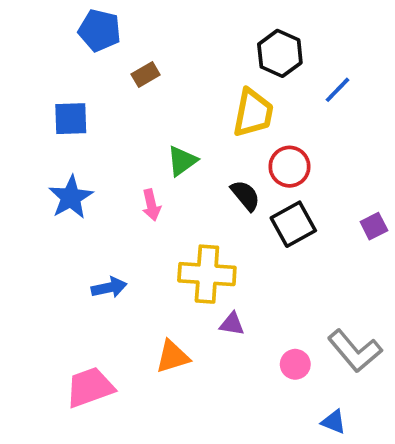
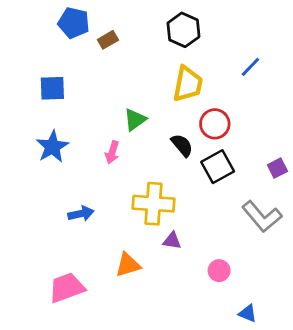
black hexagon: (280, 53) -> (183, 30), moved
brown rectangle: (146, 75) -> (108, 40), moved
pink arrow: (151, 205) -> (112, 152), turned 30
gray L-shape: (355, 351) -> (262, 216), moved

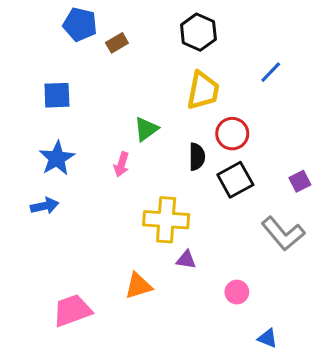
black semicircle: (182, 145) -> (197, 157), turned 40
blue arrow: (81, 214) -> (45, 206), moved

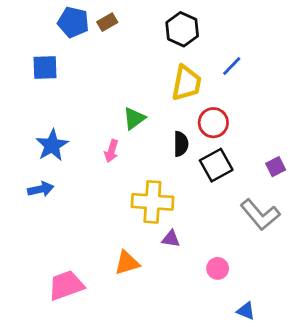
brown rectangle: (117, 43) -> (107, 22), moved
blue line: (271, 72) -> (232, 66), moved
blue square: (57, 95) -> (45, 67), moved

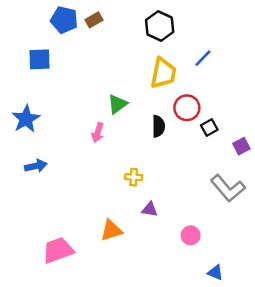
blue star: (52, 145) -> (26, 119), moved
black square: (216, 165) -> (209, 128), moved, size x0.6
yellow cross: (152, 202) -> (134, 177), size x0.5

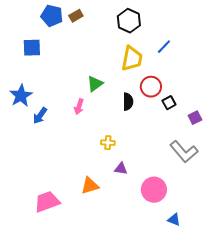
blue arrow: (36, 166) -> (40, 116), moved, turned 138
pink circle: (191, 235) -> (154, 190), size x1.6

